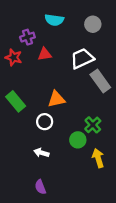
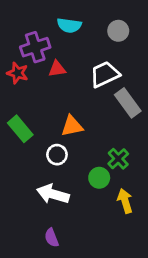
purple cross: (27, 37) -> (35, 47), size x1.5
white arrow: (41, 153) -> (53, 194), size x1.6

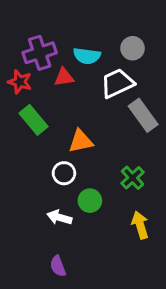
cyan semicircle: (69, 25) -> (87, 56), moved
gray circle: (118, 31) -> (133, 48), moved
green rectangle: (20, 129) -> (33, 120), moved
green circle: (99, 178) -> (90, 201), moved
white arrow: (53, 194) -> (59, 217), size x0.7

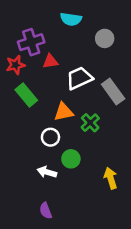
cyan semicircle: (87, 56) -> (71, 19), moved
red star: (20, 82) -> (16, 65), turned -30
white trapezoid: (117, 83) -> (79, 78), moved
green cross: (133, 178) -> (90, 123), moved

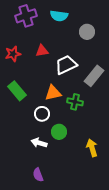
purple cross: (31, 42) -> (26, 16), moved
gray rectangle: (113, 91) -> (94, 76), turned 75
green rectangle: (26, 95) -> (17, 91), moved
green cross: (90, 123) -> (75, 102), turned -35

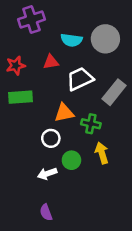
cyan semicircle: (59, 16) -> (71, 40), moved
gray circle: (87, 32) -> (105, 39), size x1.5
green rectangle: (17, 91) -> (20, 97), moved, turned -54
white arrow: (39, 143) -> (47, 174), turned -35
yellow arrow: (92, 148) -> (102, 153), moved

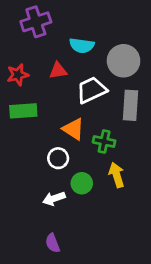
gray circle: (105, 39) -> (124, 61), moved
gray rectangle: (114, 92) -> (130, 105), turned -35
orange triangle: (64, 113) -> (73, 129), turned 45

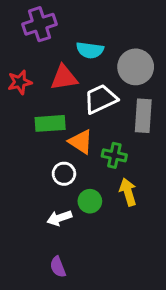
red triangle: (58, 71) -> (64, 78), size x1.4
green rectangle: (23, 111) -> (50, 123), moved

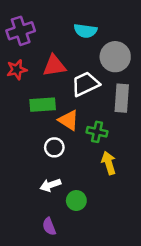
purple cross: (40, 24) -> (21, 31), moved
cyan semicircle: (90, 50) -> (85, 31), moved
green circle: (90, 201) -> (76, 201), moved

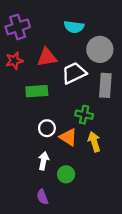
orange triangle: (69, 120) -> (68, 137), moved
white arrow: (50, 185) -> (44, 161), turned 120

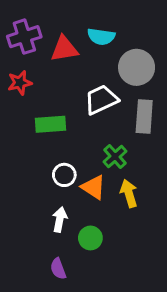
red triangle: (47, 57) -> (64, 49), moved
green cross: (84, 115) -> (115, 156), turned 36

